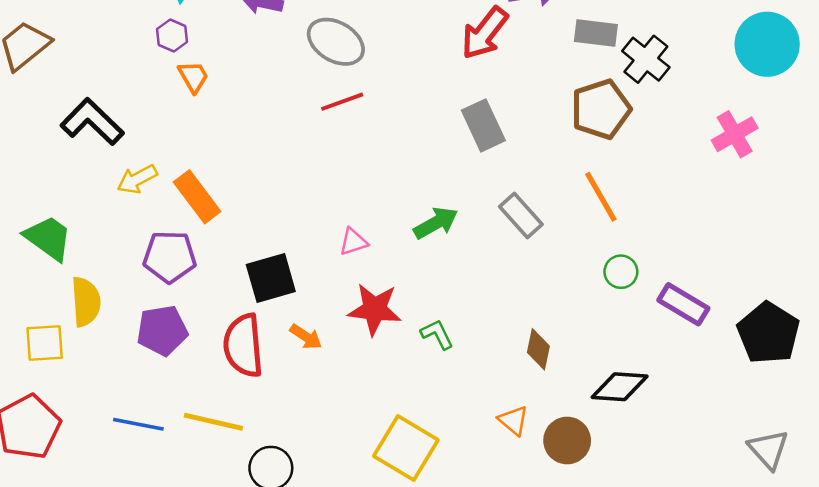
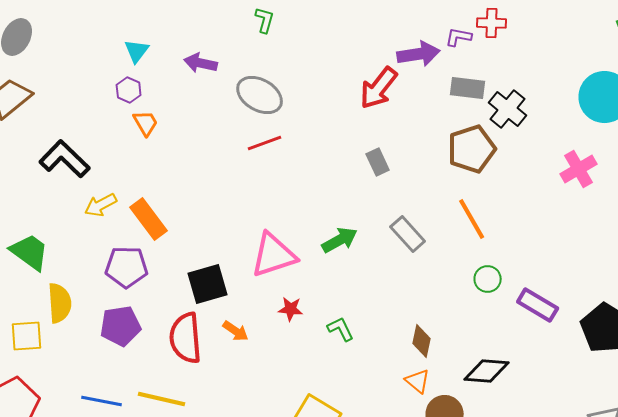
gray rectangle: (483, 125) -> (378, 162), size x0.7
pink triangle: (353, 242) -> (274, 255), size x2.0
red star: (375, 309) -> (291, 309), size x0.6
orange triangle: (513, 421) -> (418, 381), moved

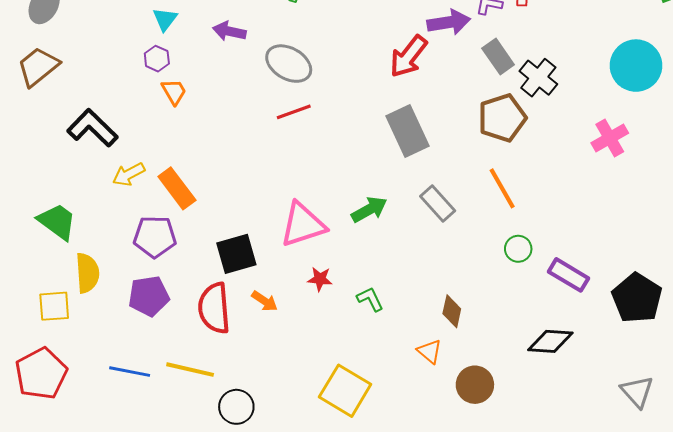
gray rectangle: (468, 88) -> (498, 57), turned 48
gray rectangle: (378, 162) -> (407, 131), size x1.8
black diamond: (487, 371) -> (550, 341), moved
orange triangle: (418, 381) -> (430, 351), moved

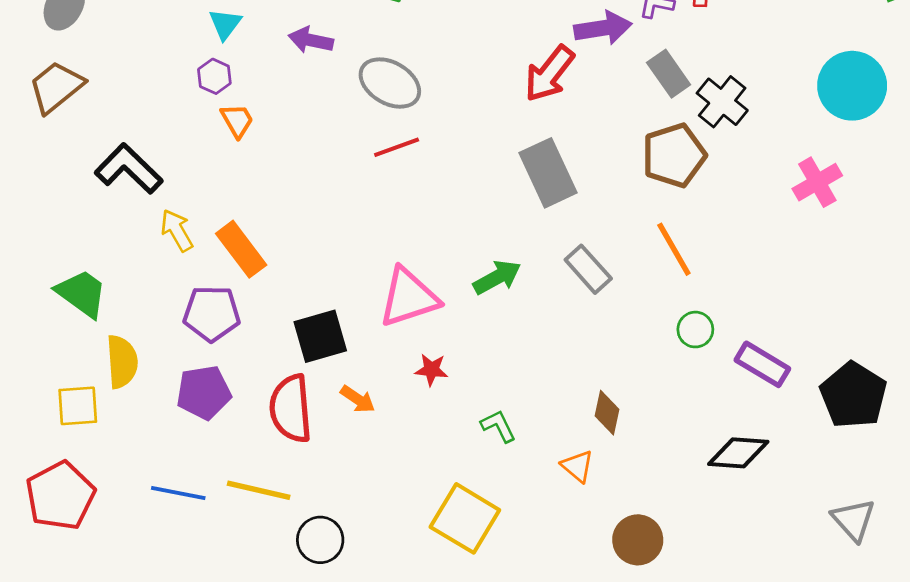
yellow arrow: (129, 174) -> (177, 230), turned 88
green L-shape: (370, 299) -> (498, 426), moved
brown circle: (475, 385) -> (638, 540), moved

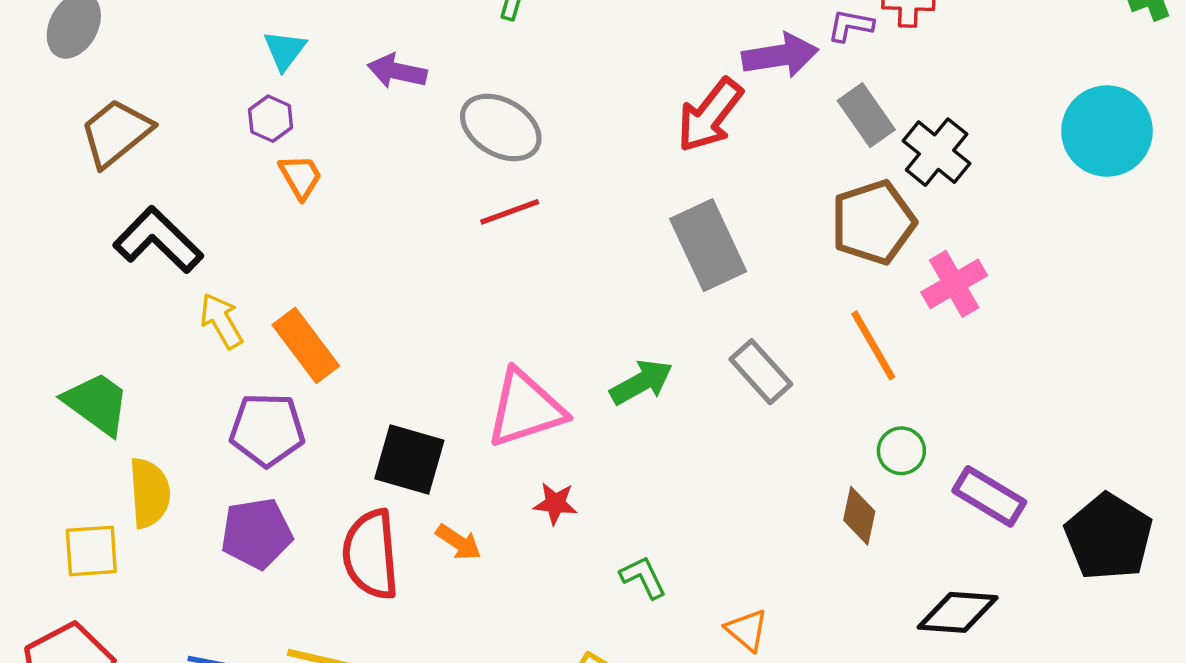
brown trapezoid: (56, 87) -> (116, 133), moved
pink cross: (817, 182) -> (954, 284), moved
black square: (320, 336) -> (409, 460), turned 32
brown diamond: (607, 413) -> (859, 516), moved

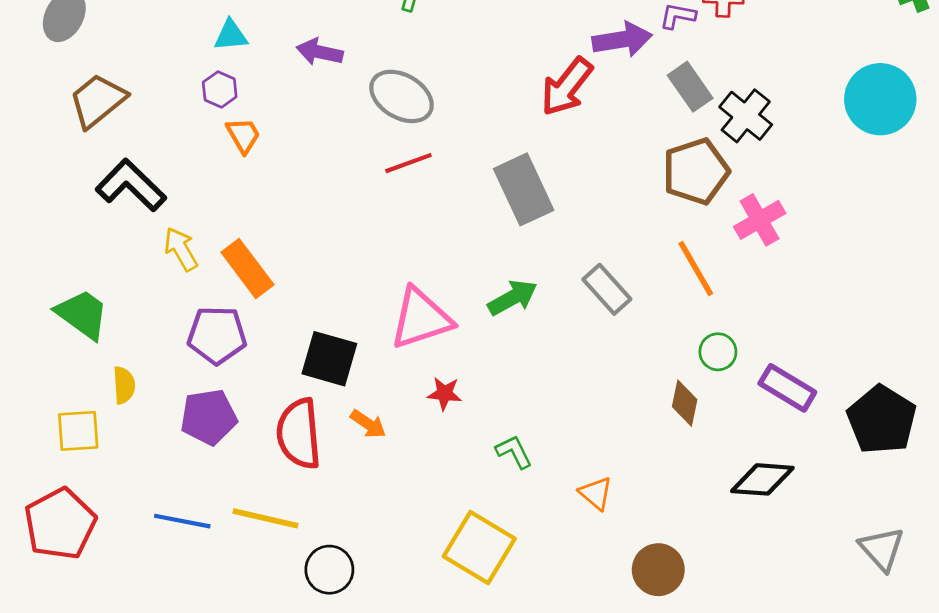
cyan triangle: (285, 50) -> (231, 35), turned 48
gray rectangle: (708, 245) -> (524, 189), moved
yellow semicircle: (149, 493) -> (124, 385), size x0.7

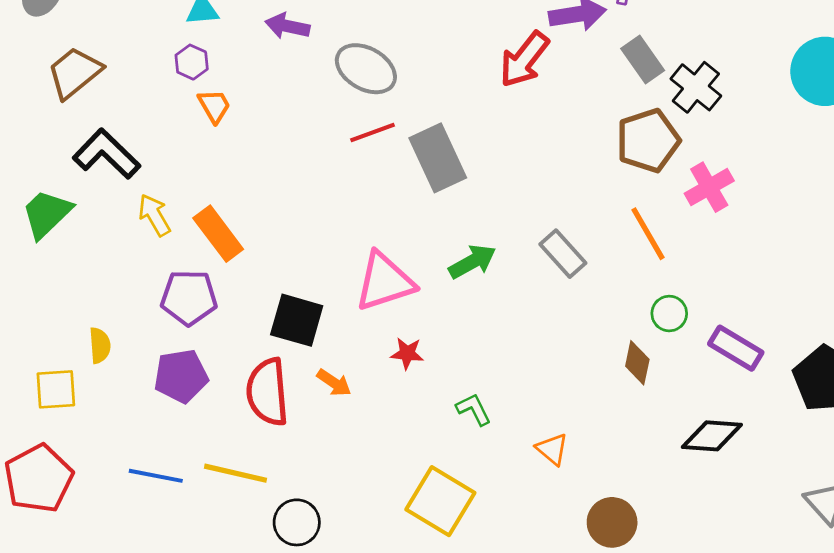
gray rectangle: (524, 189) -> (438, 158), moved
green trapezoid: (82, 314) -> (47, 214), moved, turned -80

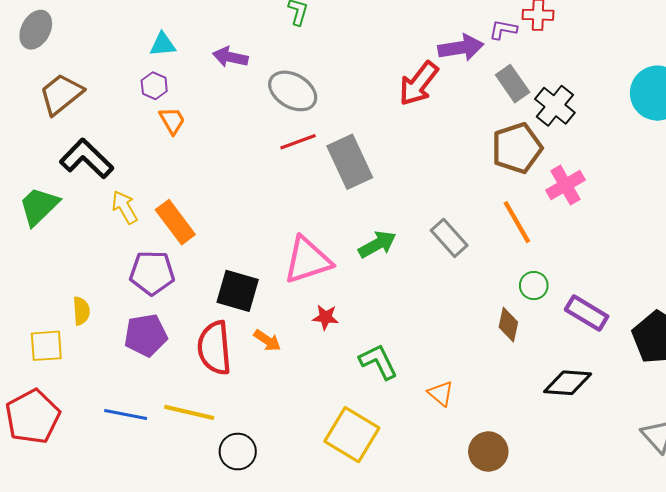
green L-shape: (474, 409) -> (378, 362), size x1.4

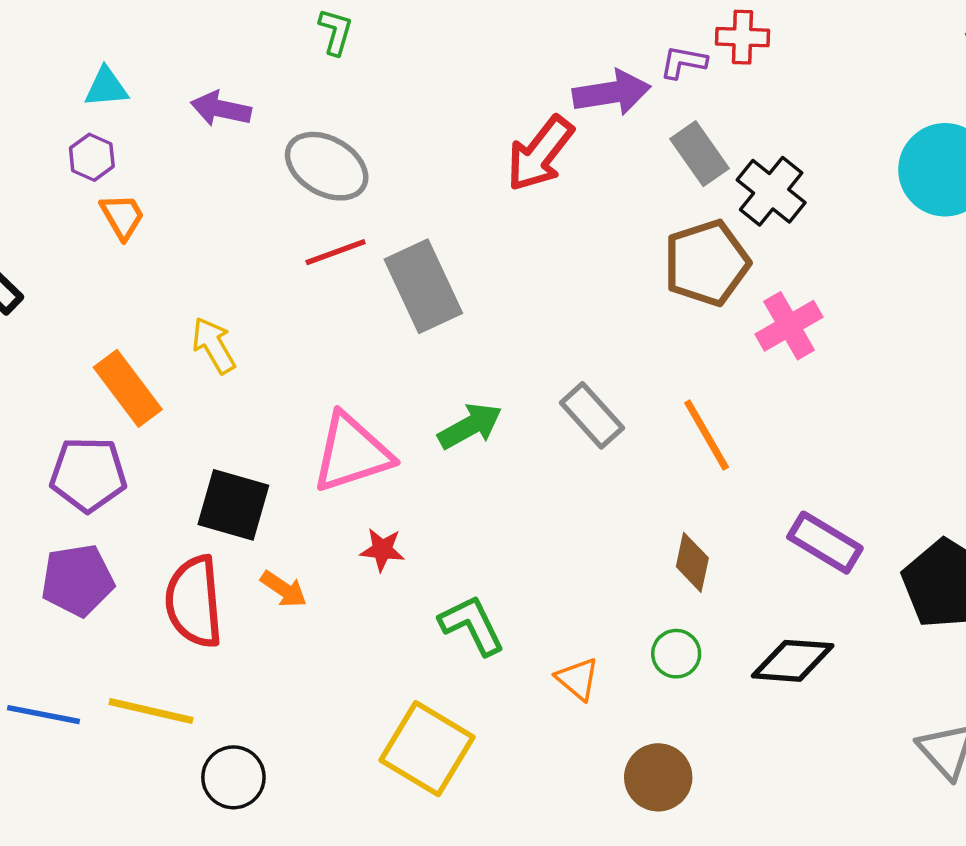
yellow arrow: (125, 207) -> (214, 345), moved
orange line: (517, 222) -> (707, 435), moved
green circle: (534, 286) -> (676, 654), moved

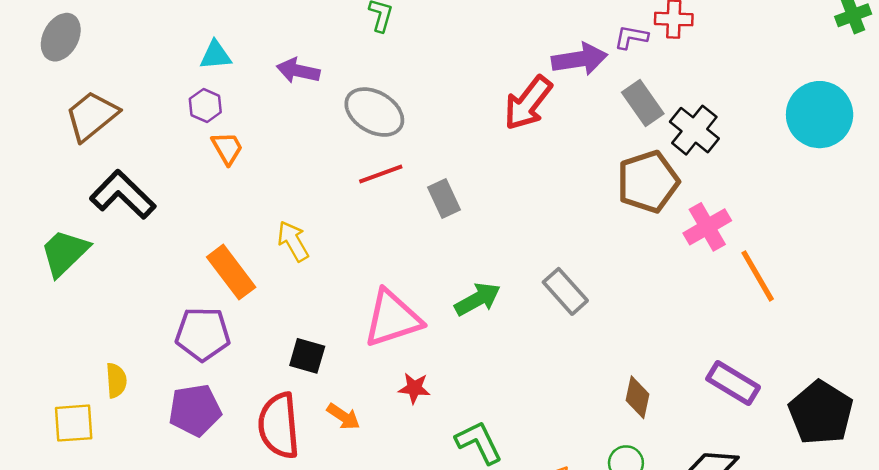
gray rectangle: (423, 286) -> (444, 198), size x0.6
orange line: (707, 435) -> (758, 276), moved
black square: (233, 505) -> (307, 356), size x0.7

